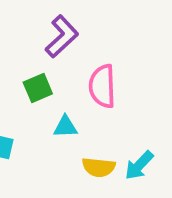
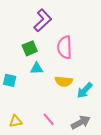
cyan triangle: (65, 127) -> (37, 68), moved
yellow semicircle: (99, 167) -> (64, 81), moved

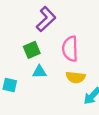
yellow semicircle: (64, 81) -> (76, 77), moved

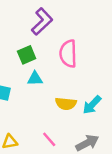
yellow semicircle: (76, 77) -> (66, 104), moved

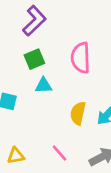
purple L-shape: (42, 22) -> (34, 21), moved
yellow semicircle: (66, 104) -> (78, 113), turned 96

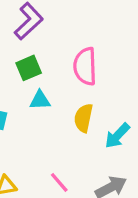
yellow semicircle: (78, 113) -> (83, 118), moved

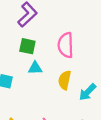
green square: (29, 68) -> (27, 46), turned 35

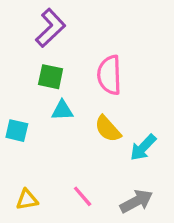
yellow semicircle: (65, 80) -> (108, 129), turned -54

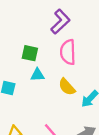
purple L-shape: (51, 28) -> (60, 22), moved

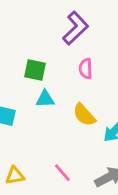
pink semicircle: (68, 52) -> (86, 69), size x0.6

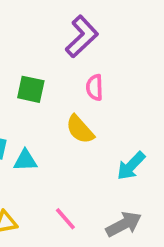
cyan triangle: (45, 99) -> (25, 160), moved
yellow semicircle: (84, 115) -> (80, 129), moved

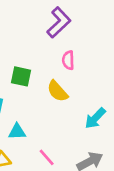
green square: (31, 89) -> (21, 76), moved
cyan triangle: (25, 160) -> (17, 132), moved

